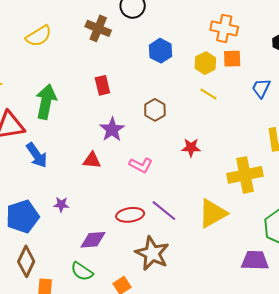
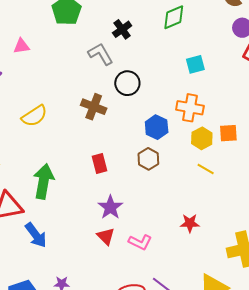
orange cross: (224, 28) -> (190, 108), moved
brown hexagon: (155, 110) -> (148, 159), moved
red triangle: (92, 160) -> (106, 236), moved, turned 42

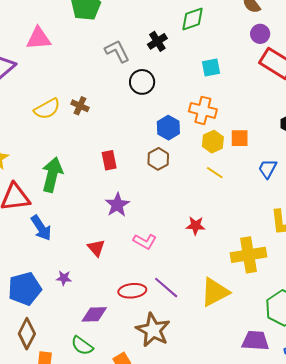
black cross: (122, 29) -> (157, 41), moved
pink triangle: (21, 46) -> (39, 38), size x1.5
brown cross: (94, 107) -> (80, 106), moved, size x0.7
red triangle: (106, 236) -> (96, 248), moved

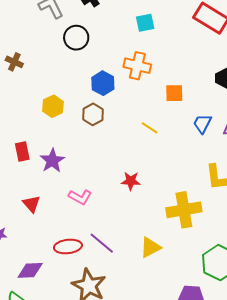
yellow hexagon: (213, 142) -> (53, 106), moved
red rectangle: (109, 160) -> (22, 152), moved
yellow triangle: (215, 292) -> (150, 247), size x0.7

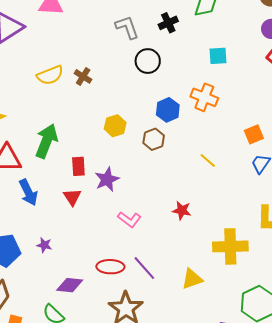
orange square: (174, 93) -> (254, 134), moved, turned -30
red triangle: (32, 204) -> (72, 197), moved

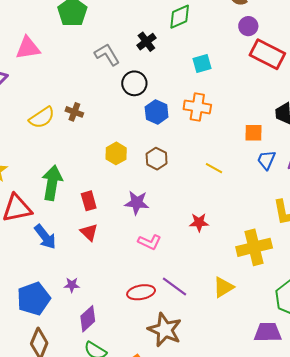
blue hexagon: (168, 110) -> (157, 112), moved
orange square: (254, 134) -> (254, 133), turned 36
purple star: (107, 179) -> (137, 203), moved, turned -30
purple diamond: (70, 285) -> (88, 319), moved, turned -36

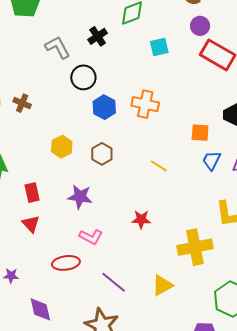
cyan square: (202, 64) -> (159, 47), moved
red ellipse: (141, 292) -> (66, 263), moved
purple diamond: (88, 319) -> (40, 309), moved, turned -64

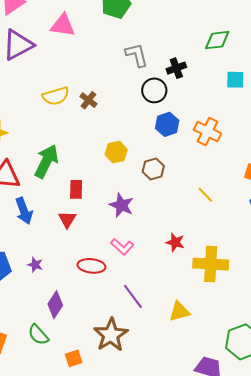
black cross: (98, 36) -> (176, 68), moved
yellow cross: (195, 247) -> (211, 264), moved
purple diamond: (40, 309) -> (55, 305), turned 32

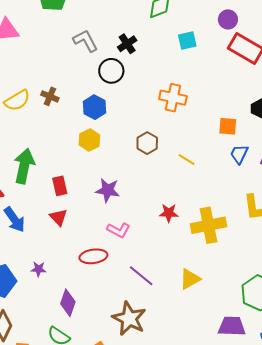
blue hexagon: (167, 124) -> (95, 107), moved
brown hexagon: (153, 169) -> (147, 143), moved

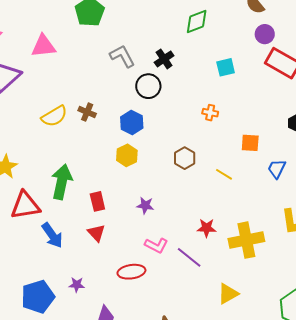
cyan square: (187, 41) -> (226, 67), moved
orange cross: (173, 98) -> (210, 113), size x0.6
orange square: (228, 126) -> (250, 143), moved
purple star: (108, 190) -> (145, 205), size x0.7
purple line: (141, 276) -> (189, 257), moved

